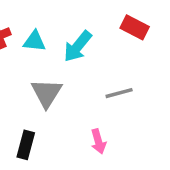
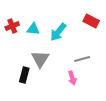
pink arrow: (98, 141) -> (72, 78), moved
black rectangle: (26, 145) -> (24, 75), moved

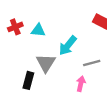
cyan arrow: (58, 32) -> (68, 46), moved
pink arrow: (72, 78) -> (81, 84), turned -152

